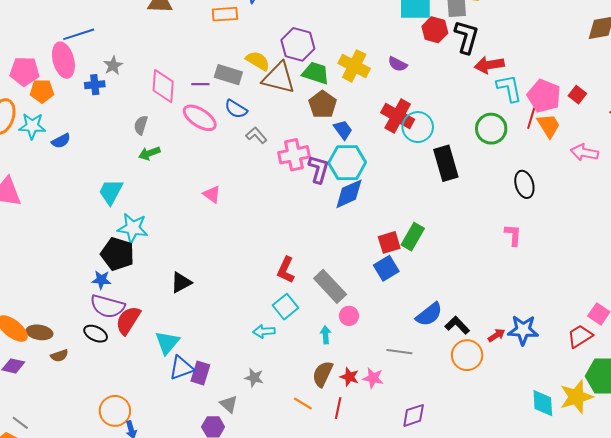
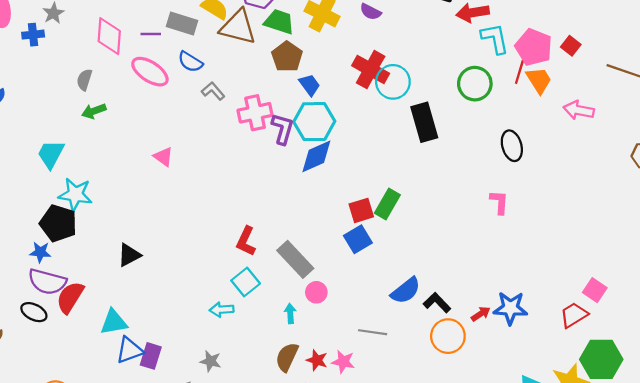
cyan triangle: (167, 343) -> (114, 322), turned 40

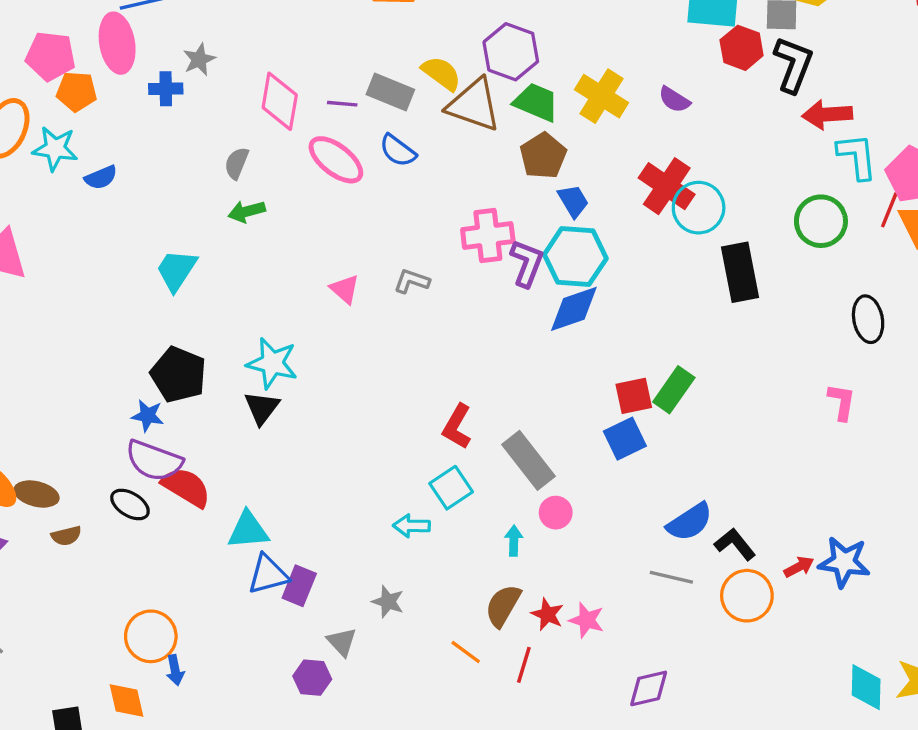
gray L-shape: (213, 91) -> (412, 281), moved, turned -35
cyan star: (75, 194) -> (272, 363), moved
black triangle: (129, 255) -> (262, 408), moved, turned -30
red semicircle: (70, 297) -> (186, 487), turned 84
gray line: (373, 332) -> (671, 577), moved

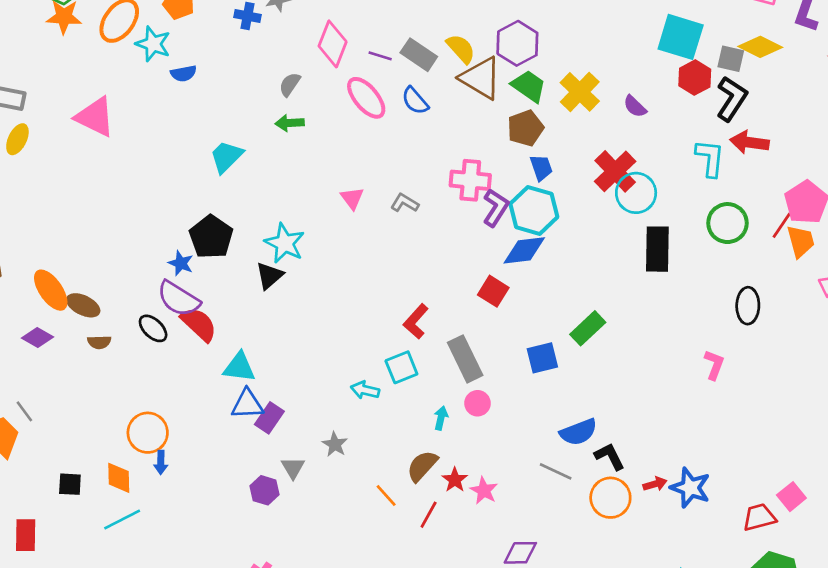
cyan L-shape: (857, 156) -> (710, 158), moved
red square: (634, 396) -> (493, 291), moved, turned 32

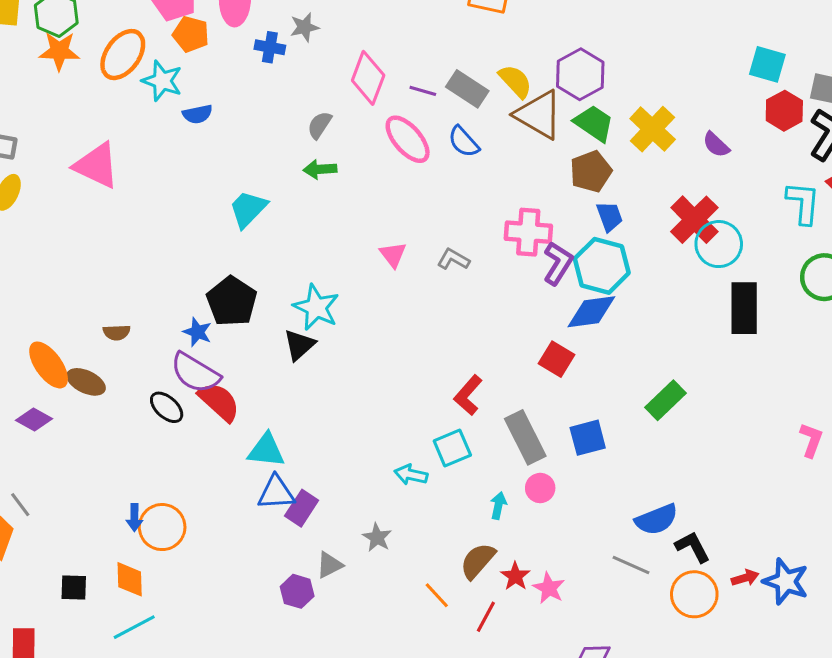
cyan square: (681, 37) -> (767, 64), size x0.7
brown semicircle: (99, 342) -> (117, 332), moved
blue square: (542, 358) -> (588, 438), moved
blue arrow: (161, 462) -> (134, 517), moved
gray triangle: (293, 468) -> (329, 565), turned 35

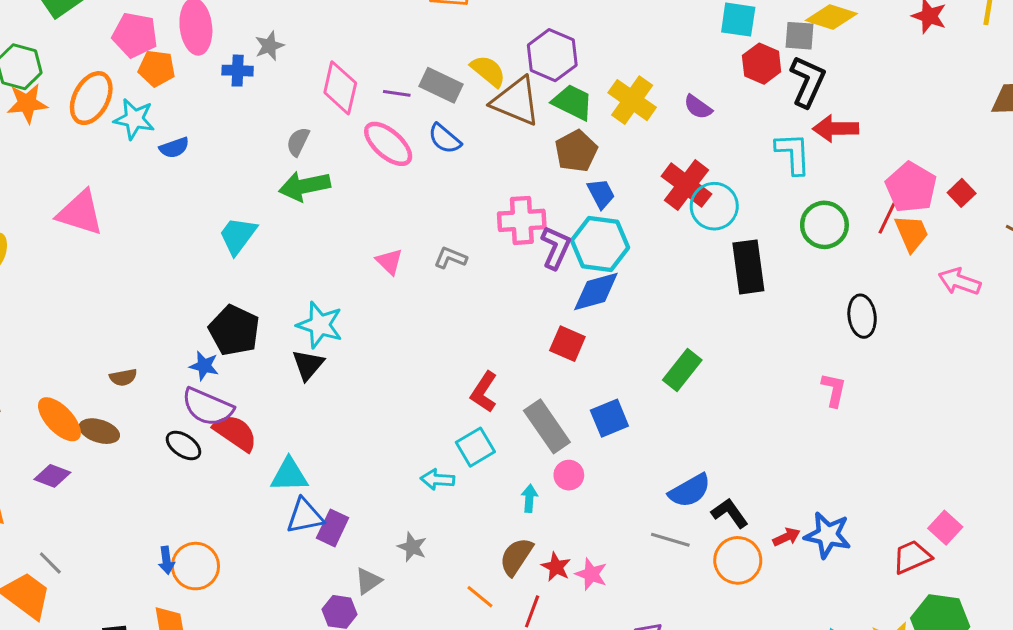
green arrow: (320, 169) -> (305, 186), size x1.5

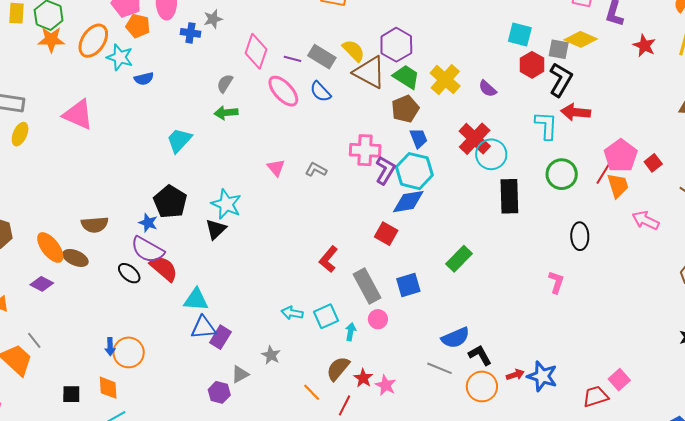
green arrow: (305, 186) -> (226, 113), size x0.7
brown semicircle: (123, 377) -> (95, 225), size x1.5
cyan square: (475, 447) -> (326, 316), moved

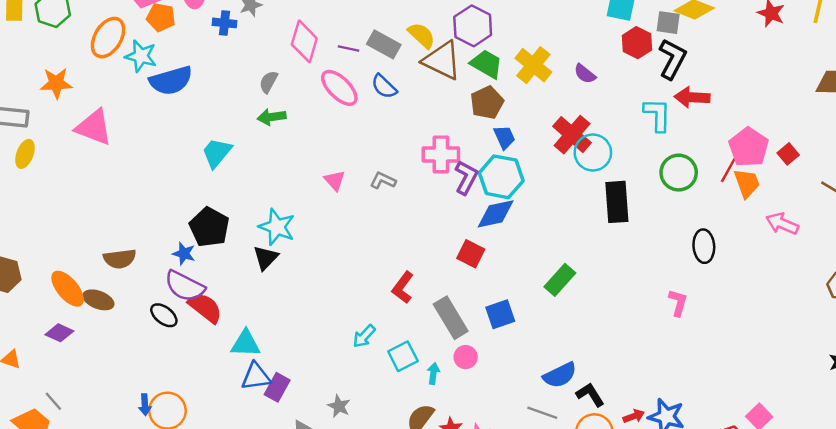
orange star: (51, 40) -> (56, 83), moved
blue semicircle: (144, 79) -> (171, 81), size x1.8
cyan arrow: (292, 313) -> (364, 336), moved, turned -55

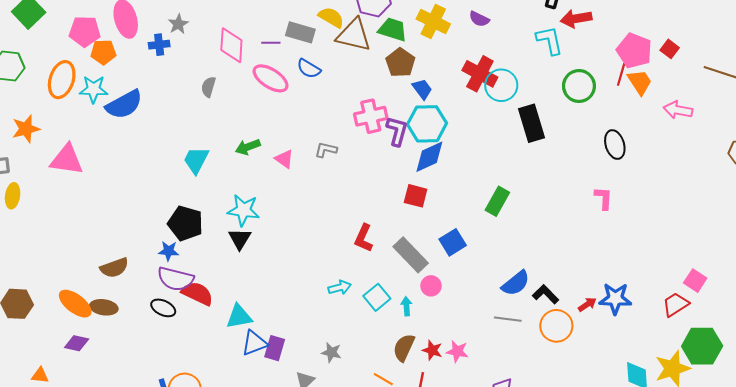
green arrow: (272, 117) -> (248, 147), moved
cyan trapezoid: (217, 153) -> (196, 160), moved
cyan arrow: (364, 336) -> (340, 287), turned -135

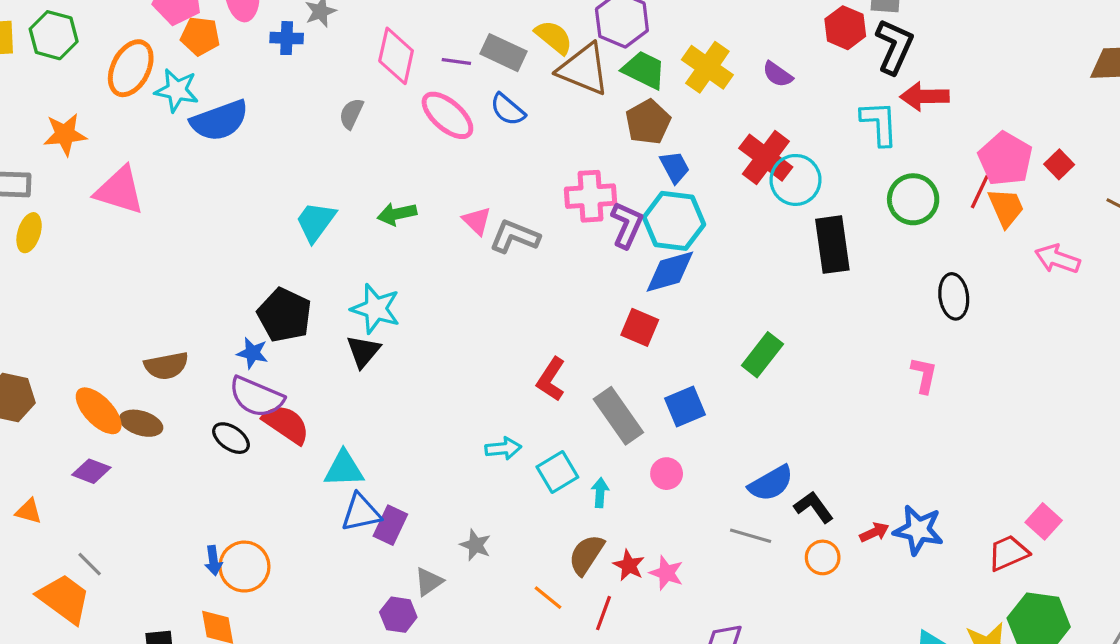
gray L-shape: (326, 150) -> (515, 236), size x1.4
pink triangle: (284, 159) -> (477, 221), moved
pink circle: (431, 286) -> (667, 474), moved
orange circle: (556, 326) -> (823, 557), size x0.7

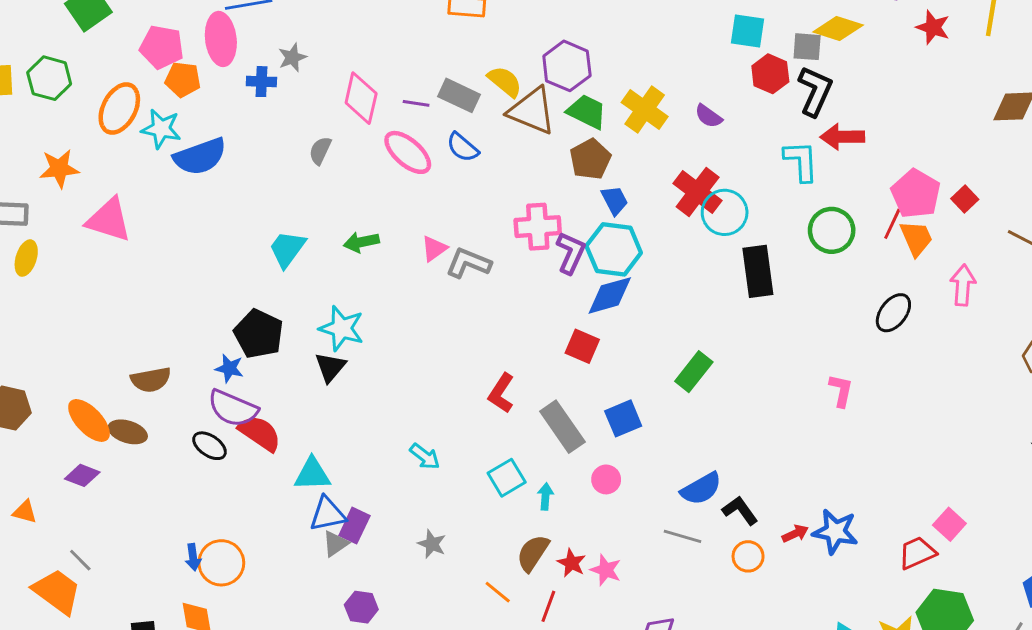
pink triangle: (477, 221) -> (434, 249), turned 40
pink arrow: (1057, 259) -> (963, 285), turned 75
black ellipse: (954, 296) -> (893, 313), moved, turned 45
cyan arrow: (503, 448) -> (425, 456), moved, turned 44
gray triangle: (429, 582) -> (335, 544), moved

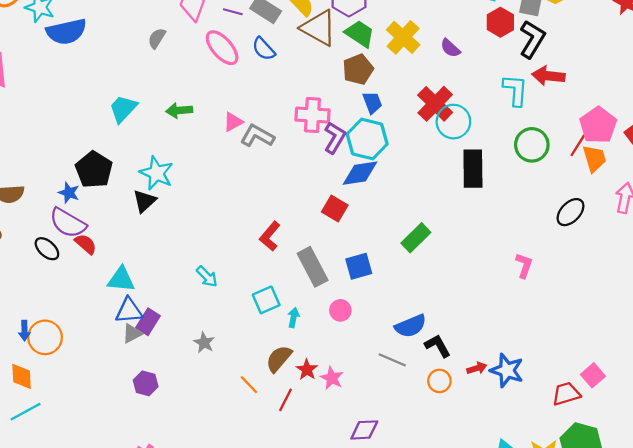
red semicircle: (260, 433) -> (86, 244), size x0.7

